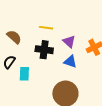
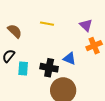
purple triangle: (69, 42) -> (86, 25), moved
black cross: (44, 50) -> (49, 68), moved

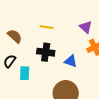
black cross: (49, 68) -> (46, 52), moved

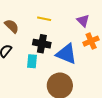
blue triangle: (71, 61) -> (66, 54), size x1.6
cyan rectangle: (25, 73) -> (32, 61), moved

